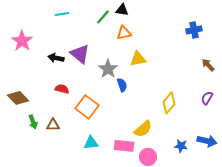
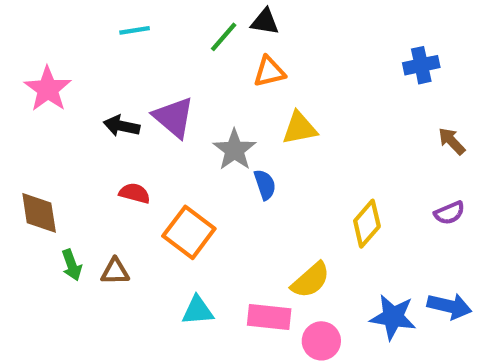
brown diamond: (18, 98) -> (39, 213), turned 35
purple semicircle: (207, 98) -> (449, 213), turned -144
blue star: (181, 146) -> (393, 317), size x1.5

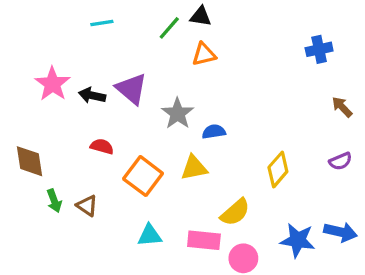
pink star: (48, 89) -> (53, 84), moved
yellow triangle: (300, 128) -> (194, 168), moved
blue semicircle: (265, 185) -> (214, 132), moved, turned -80
brown triangle: (115, 271) -> (87, 206), turned 35

